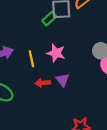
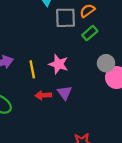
green rectangle: (49, 19) -> (90, 33), moved

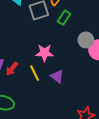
yellow line: (32, 69) -> (35, 73), moved
red arrow: (43, 95) -> (12, 69), moved, turned -32

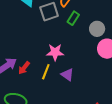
gray circle: (86, 40) -> (97, 29), moved
yellow line: (35, 73) -> (46, 72), turned 49

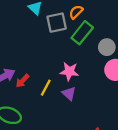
green rectangle: (73, 18) -> (82, 33), size x1.5
pink star: (55, 52) -> (69, 71), moved

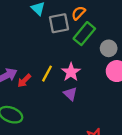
pink star: (69, 71) -> (71, 72), turned 30
yellow line: (46, 88) -> (47, 74), moved

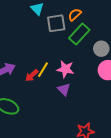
pink star: (71, 72) -> (65, 69), turned -30
red arrow: (24, 81) -> (32, 75), moved

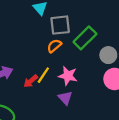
orange semicircle: (75, 15) -> (54, 46), moved

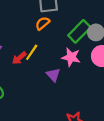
green rectangle: (85, 38) -> (79, 31), moved
pink star: (68, 76) -> (71, 57), moved

